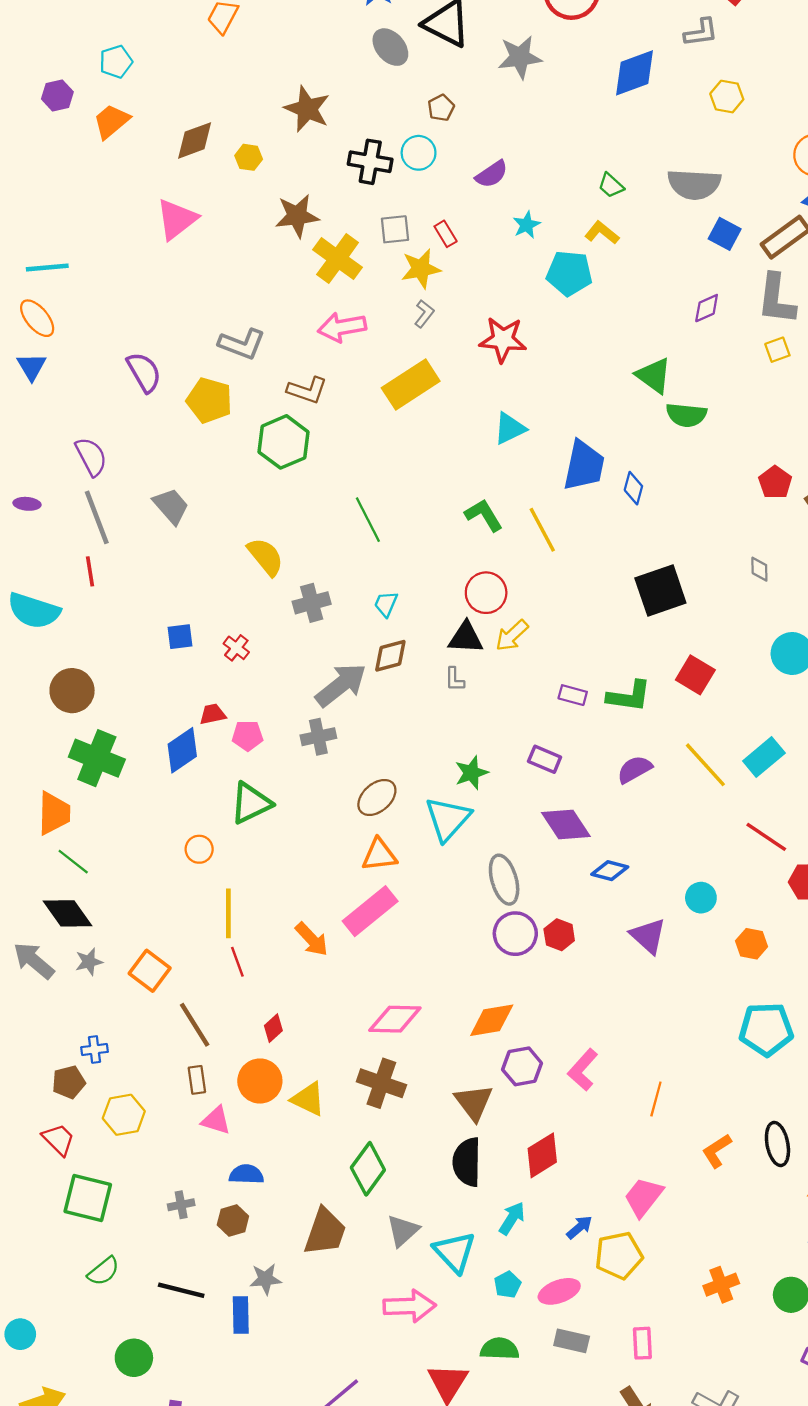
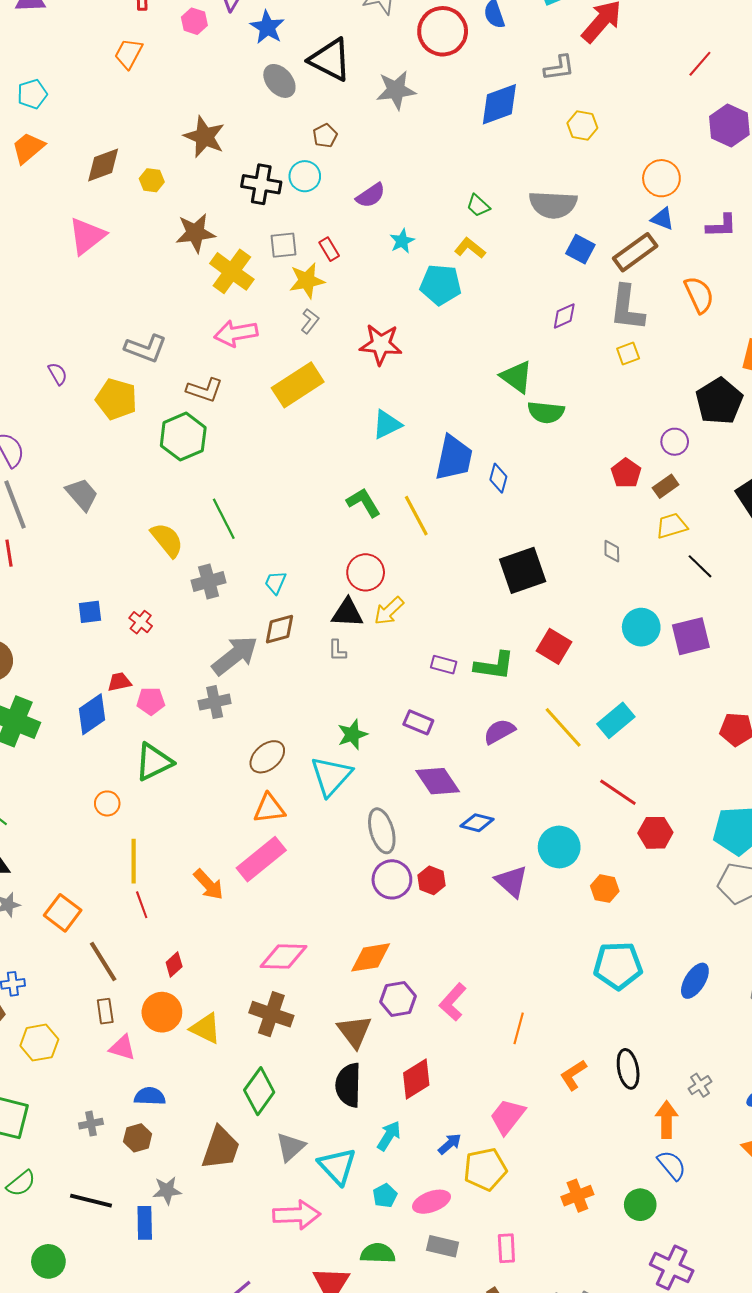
purple semicircle: (144, 372) -> (58, 374), size x0.6
green line: (368, 520) -> (224, 519), moved
cyan circle: (701, 898) -> (559, 847), size x1.5

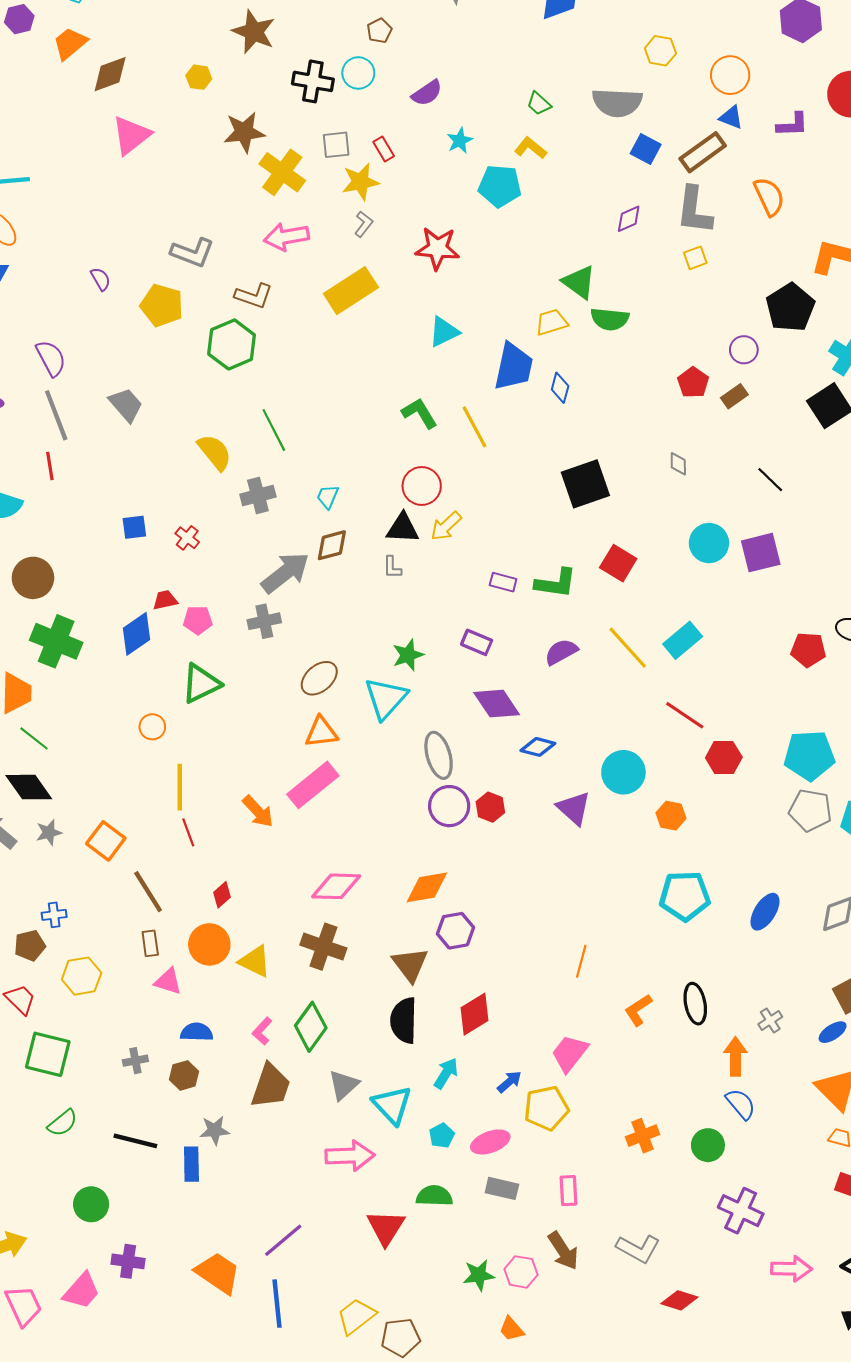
yellow hexagon: (582, 126) -> (660, 51), moved
brown diamond: (103, 165) -> (110, 74), moved
yellow trapezoid: (672, 526) -> (552, 322), moved
pink L-shape: (453, 1002) -> (262, 1031), moved, size x0.7

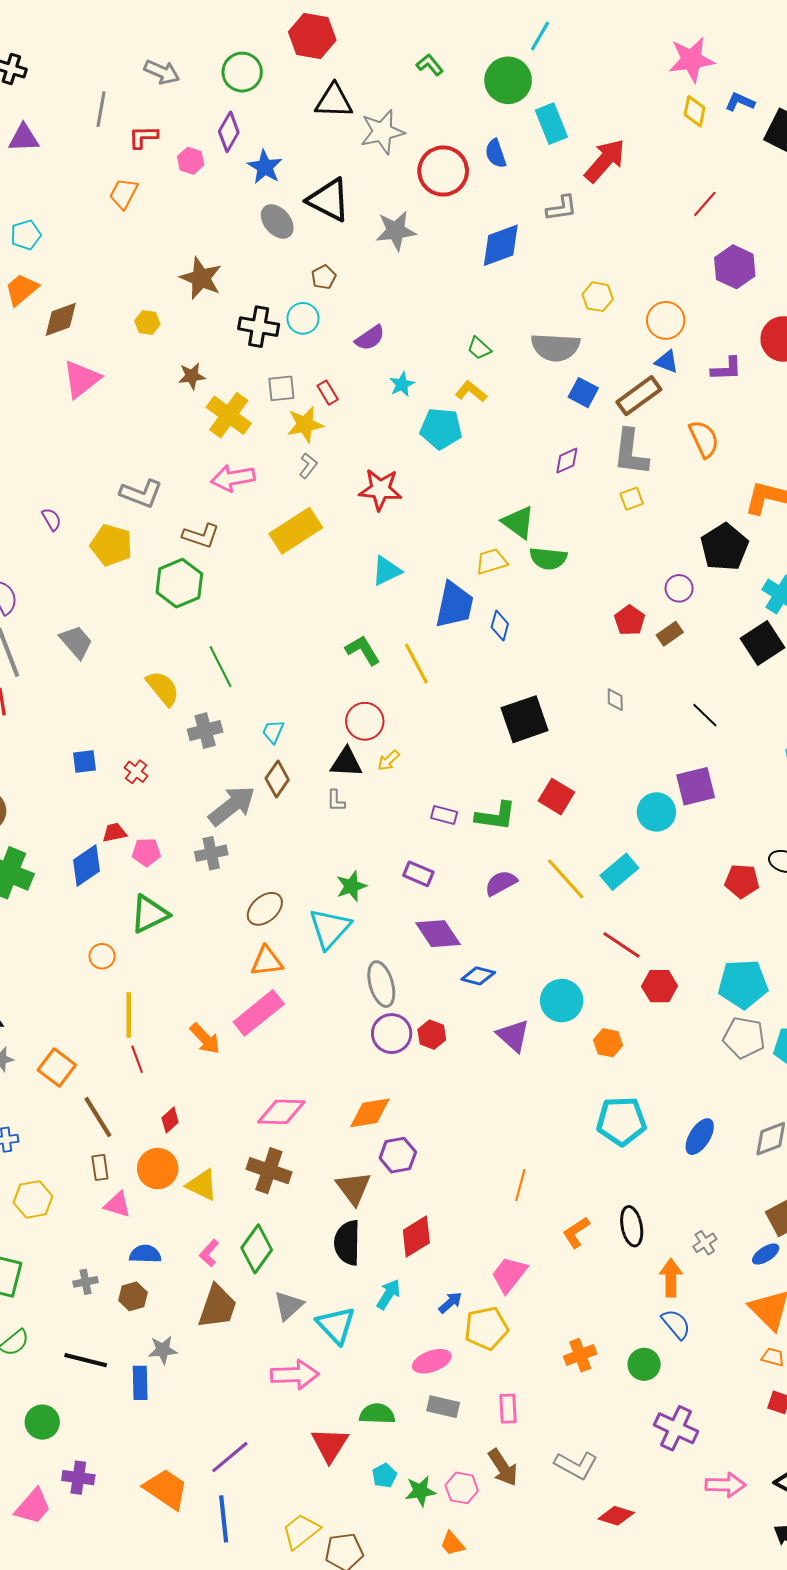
brown star: (244, 132) -> (192, 376), size x0.7
yellow arrow: (446, 526) -> (388, 760), size x0.7
cyan circle: (709, 543) -> (656, 812), moved
brown diamond: (332, 545) -> (277, 779), turned -40
cyan pentagon: (442, 1136) -> (384, 1476), moved

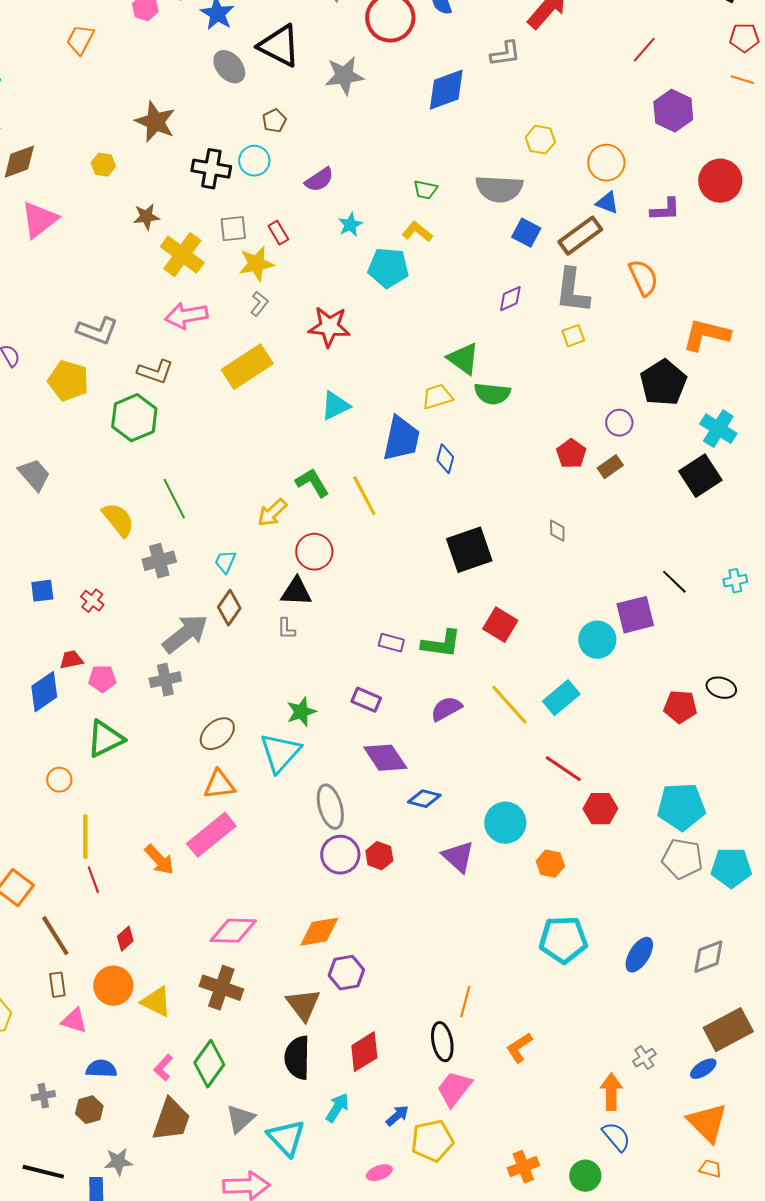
green trapezoid: (479, 348) -> (425, 190), turned -30
black line: (705, 715) -> (674, 582), moved
yellow arrow: (388, 760) -> (272, 513), moved, size x1.4
black ellipse: (632, 1226) -> (442, 1042), moved
pink ellipse: (432, 1361) -> (379, 1173), size x0.7

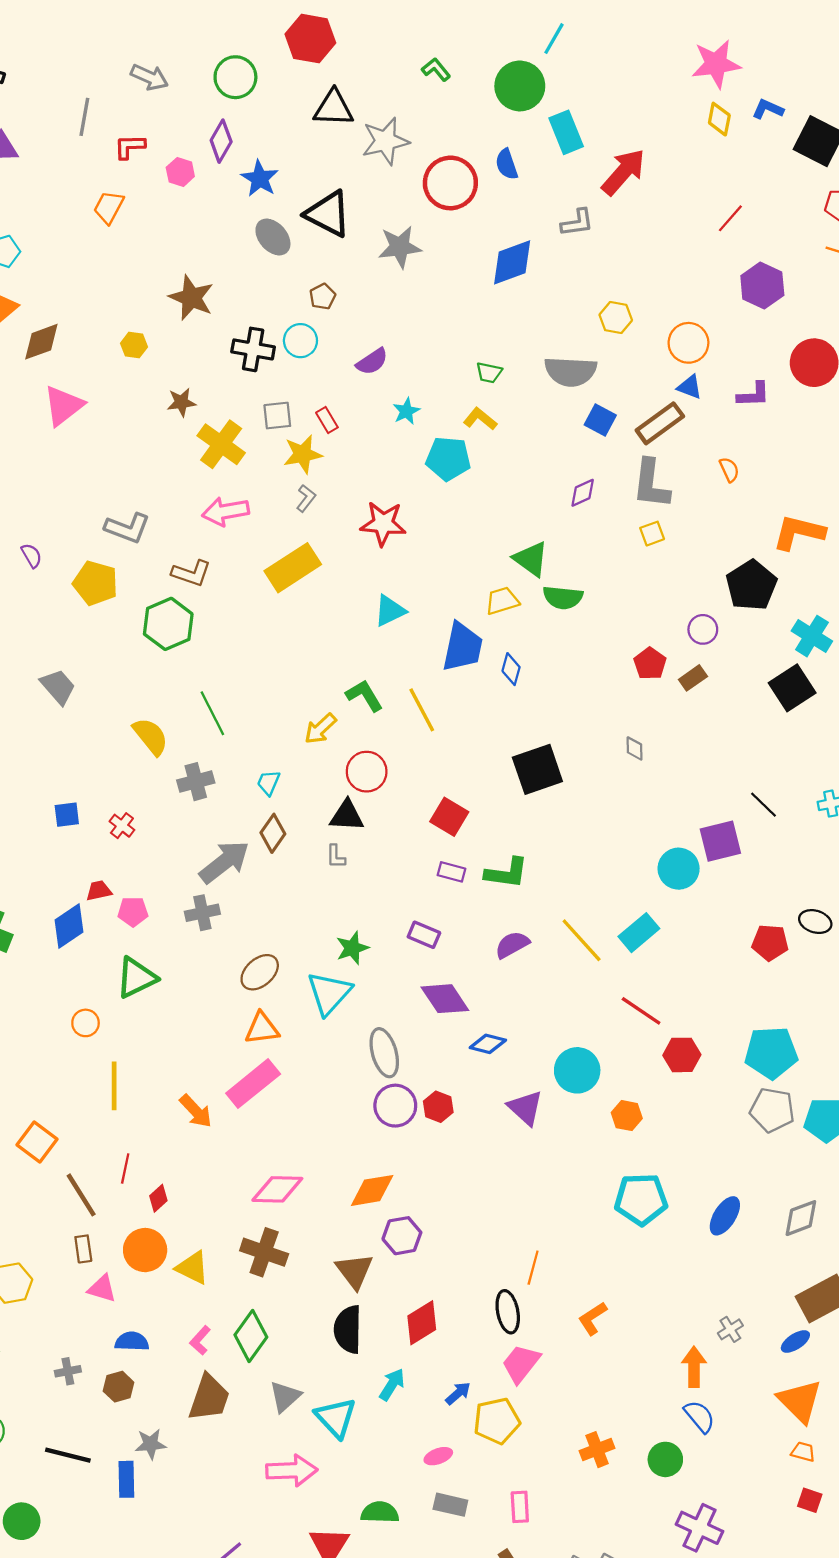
orange semicircle: (643, 278) -> (729, 470), size x0.6
red square: (500, 625) -> (449, 817), moved
red line: (93, 880) -> (125, 1168), moved, turned 32

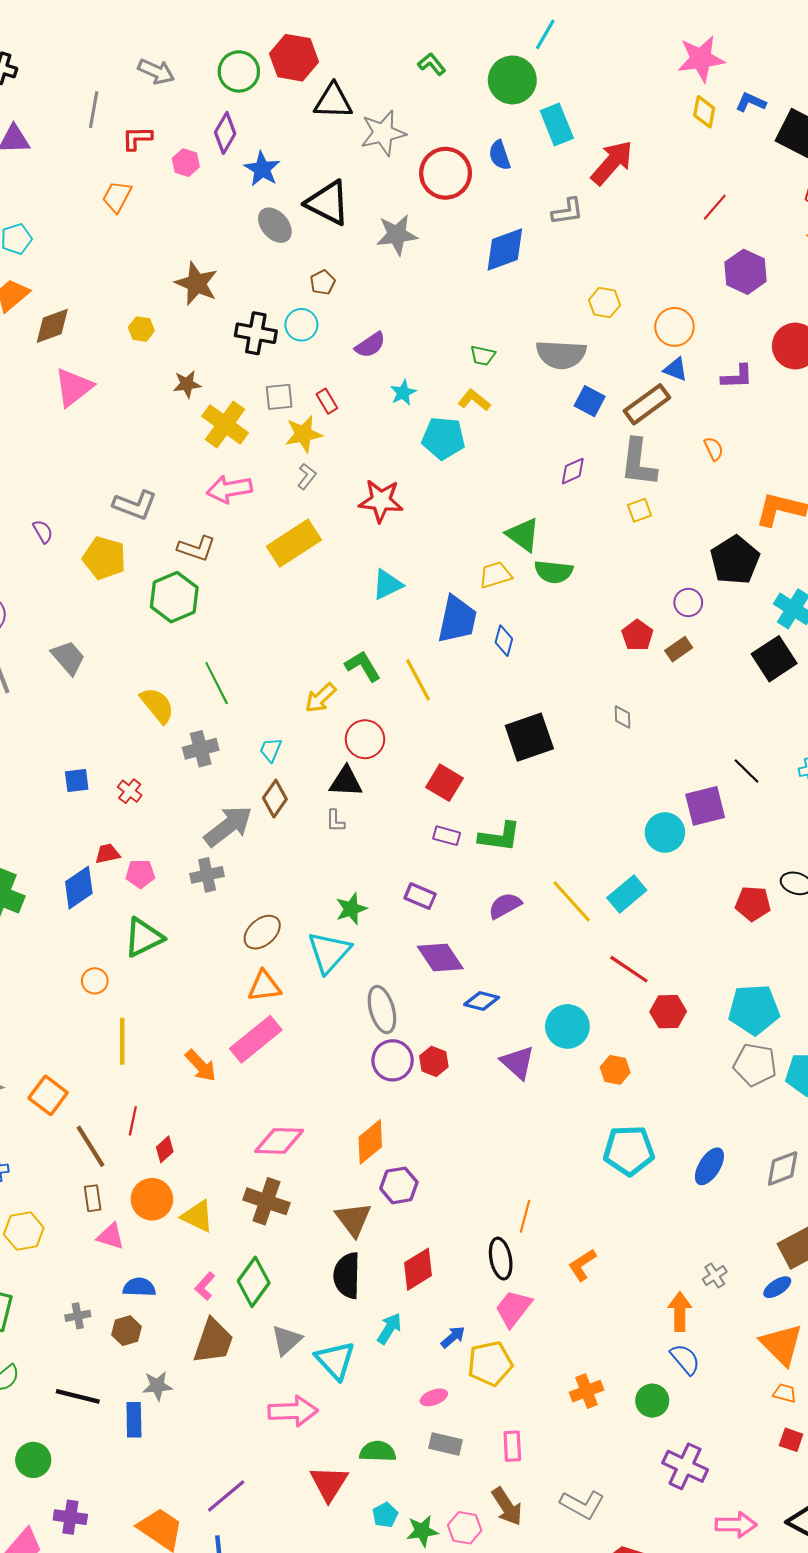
red hexagon: (310, 39) -> (294, 58), moved
orange diamond: (372, 1190) -> (370, 1142), turned -30

